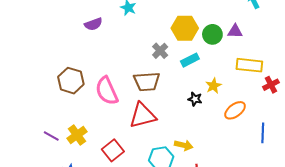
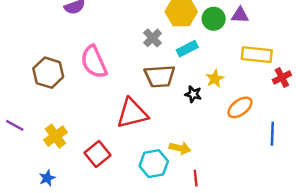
brown trapezoid: (147, 82) -> (160, 76), moved
pink semicircle: (107, 91) -> (94, 62), moved
purple line: (51, 136) -> (15, 125), moved

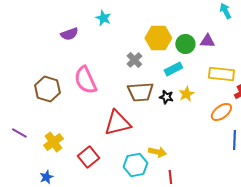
cyan rectangle: (187, 49) -> (173, 69), moved
black star: (193, 94) -> (166, 97), moved
orange ellipse: (240, 107) -> (221, 112), moved

